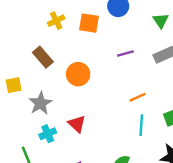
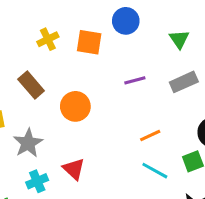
cyan line: (141, 125) -> (155, 171), turned -65

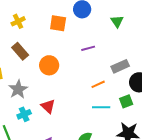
yellow cross: (48, 39) -> (18, 21), moved
gray rectangle: (184, 82) -> (120, 66), moved
cyan line: (155, 171) -> (101, 107), turned -30

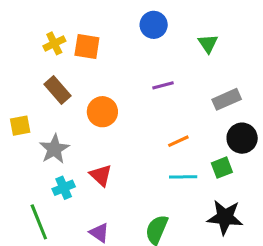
orange square: (58, 23) -> (87, 47), moved
gray rectangle: (120, 66) -> (227, 99), moved

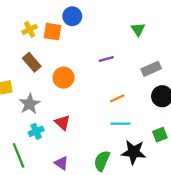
blue circle: (154, 25) -> (72, 16), moved
green square: (222, 168) -> (160, 135), moved
black star: (225, 217) -> (134, 152), moved

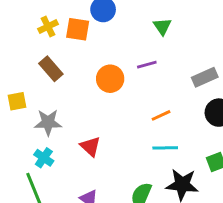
green triangle: (138, 29) -> (162, 26), moved
orange circle: (64, 78) -> (110, 79), moved
gray star: (30, 104) -> (48, 122), turned 30
cyan cross: (36, 131) -> (44, 158), moved, turned -32

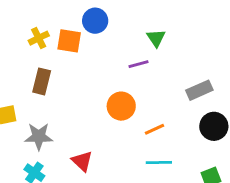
purple line: (147, 65) -> (139, 64), moved
brown rectangle: (51, 69) -> (42, 81), turned 55
orange circle: (110, 79) -> (121, 106), moved

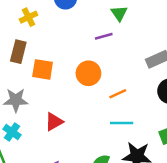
yellow cross: (39, 38) -> (29, 17), moved
orange square: (69, 41) -> (43, 69), moved
red triangle: (82, 161) -> (54, 122), turned 48

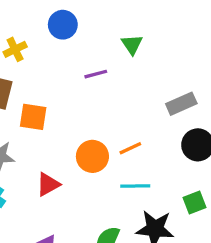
purple line: (104, 36) -> (96, 74), moved
orange circle: (88, 73) -> (92, 156), moved

